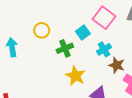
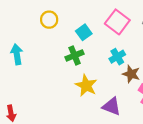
yellow circle: (42, 30) -> (49, 20), moved
cyan square: (83, 32) -> (84, 32), moved

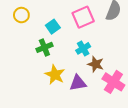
pink square: (117, 22) -> (83, 17), turned 30
purple triangle: (112, 106) -> (78, 83), moved, turned -30

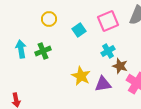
green cross: (44, 47) -> (43, 51), moved

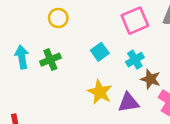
cyan square: (79, 30) -> (100, 52), moved

